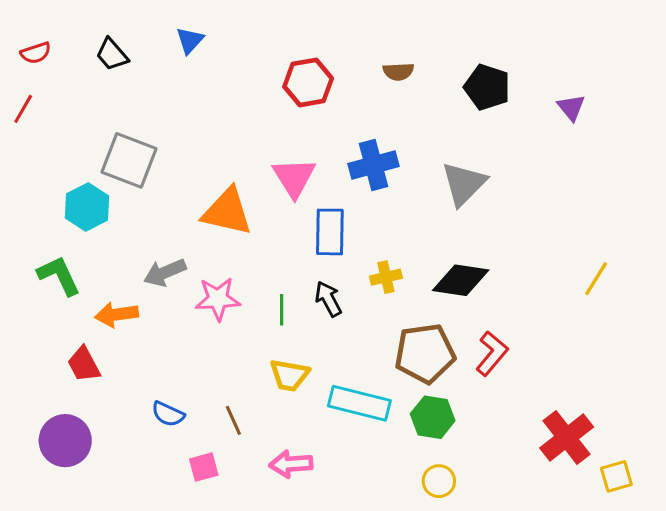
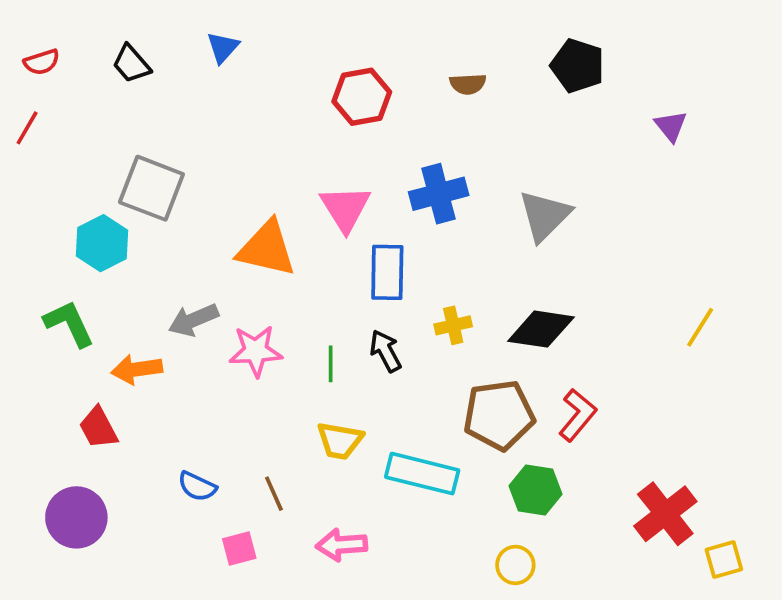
black pentagon: (487, 87) -> (578, 66), moved
green hexagon: (433, 417) -> (535, 490), moved

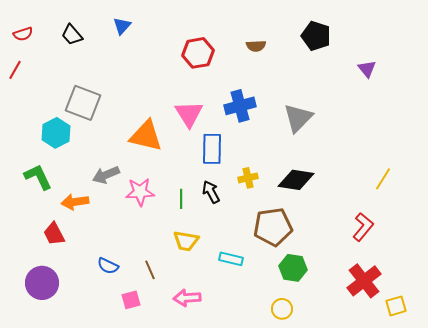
red L-shape: (578, 415) -> (363, 227), moved
cyan rectangle: (422, 474) -> (231, 259), size x0.6

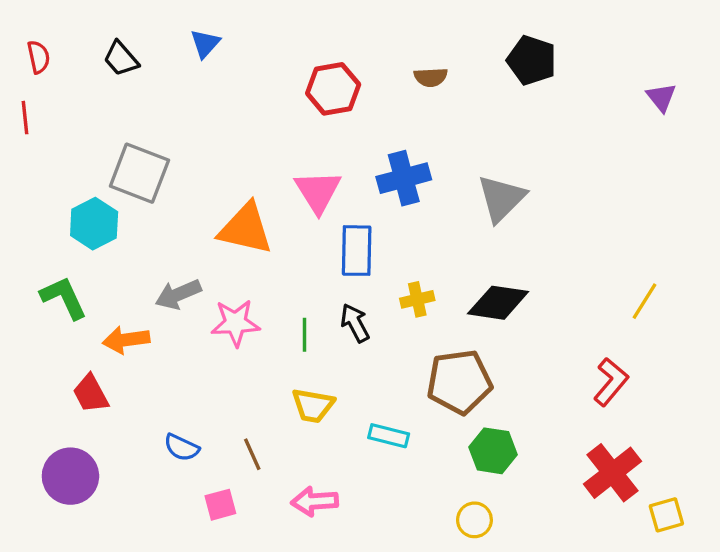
red semicircle: (23, 34) -> (38, 57), turned -84
purple triangle: (367, 69) -> (661, 97), moved
red line: (15, 70) -> (25, 118), turned -36

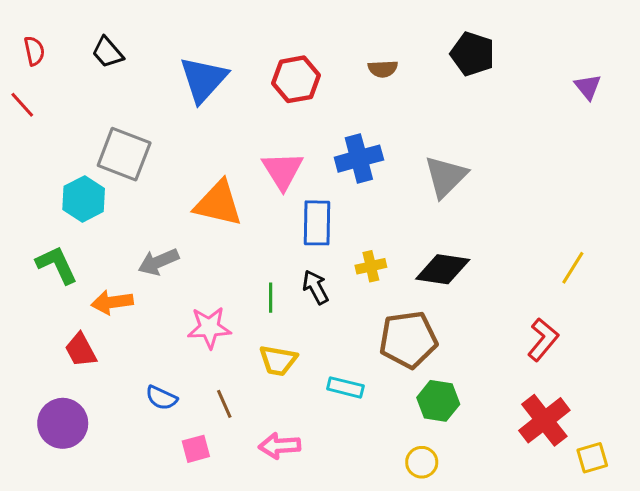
blue triangle: (205, 44) -> (203, 79), moved, size x1.8
red line: (25, 118) -> (22, 105), turned -36
pink star: (235, 323) -> (209, 328), moved

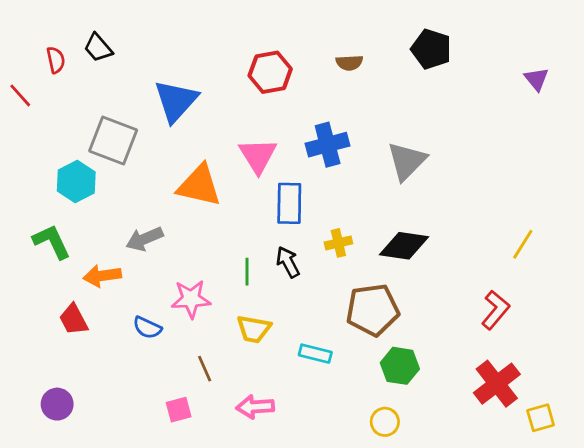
red semicircle: (34, 51) -> (56, 60), moved
blue triangle: (203, 79) -> (176, 101), moved
blue semicircle: (161, 398) -> (147, 328), moved
purple circle: (63, 423) -> (57, 404), moved, size x0.7

